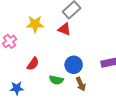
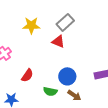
yellow star: (35, 24) -> (31, 25), moved
brown arrow: (81, 84) -> (74, 95), turned -32

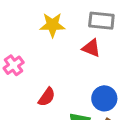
gray rectangle: (65, 22) -> (101, 21), turned 48

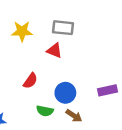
red semicircle: (47, 97) -> (30, 81), moved

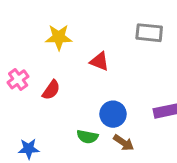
gray rectangle: (63, 28) -> (149, 33), moved
red semicircle: (30, 81) -> (51, 90), moved

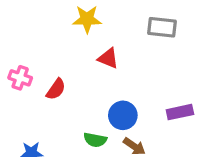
yellow star: (59, 37) -> (87, 19), moved
pink cross: (18, 79) -> (20, 78), turned -35

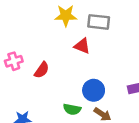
gray rectangle: (162, 27) -> (99, 22), moved
pink cross: (20, 78) -> (14, 61), turned -36

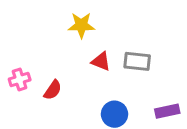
gray rectangle: (99, 22) -> (137, 61), moved

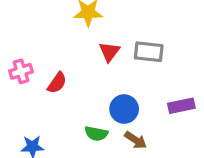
red triangle: (101, 61) -> (109, 52), turned 45

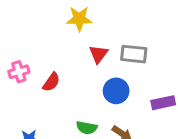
blue circle: (124, 109) -> (116, 91), moved

